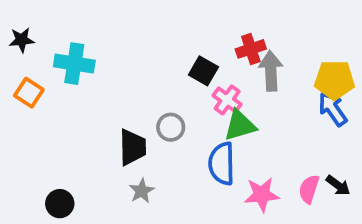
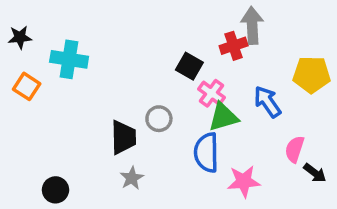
gray arrow: (271, 71) -> (252, 25), moved
blue arrow: (333, 109) -> (267, 102), moved
pink semicircle: (309, 189) -> (295, 149), moved

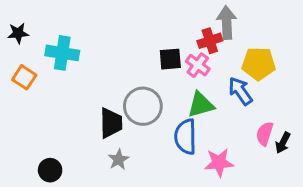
black square: (189, 66) -> (170, 59), turned -35
yellow pentagon: (312, 75) -> (259, 64), moved
pink cross: (211, 93) -> (198, 65), moved
gray circle: (159, 119) -> (143, 106), size x1.6
black arrow: (315, 173) -> (283, 143), moved, turned 80

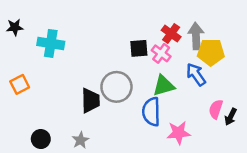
gray arrow: (227, 23) -> (196, 36), moved
red cross: (210, 41) -> (171, 34), turned -36
orange square: (24, 77) -> (20, 84), moved, turned 30
gray star: (119, 159) -> (80, 140), moved

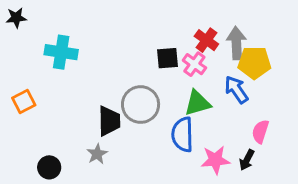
black star: (15, 27) -> (16, 18), moved
black arrow: (231, 117) -> (247, 160), moved
gray star: (80, 140) -> (97, 154), moved

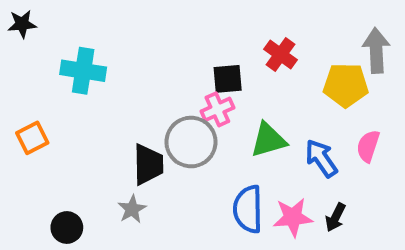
gray arrow: (236, 43) -> (376, 50), moved
pink cross: (194, 64) -> (217, 109), moved, turned 30
blue arrow: (236, 90) -> (321, 158), moved
pink semicircle: (260, 131) -> (368, 146), moved
blue semicircle: (182, 134) -> (248, 209), moved

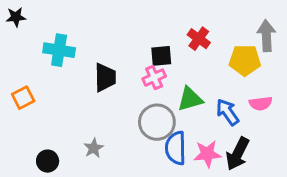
gray circle: (191, 142) -> (157, 122), moved
pink semicircle: (368, 146) -> (261, 103), turned -115
black trapezoid: (148, 164) -> (105, 77), moved
black arrow: (336, 217) -> (238, 154), size x1.6

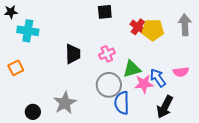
cyan cross: (59, 50) -> (28, 31), moved
black square: (161, 56) -> (105, 12), moved
yellow pentagon: (245, 60) -> (153, 30), moved
gray star: (94, 148) -> (65, 103), size x1.6
pink star: (207, 154) -> (144, 84), moved

